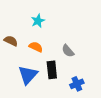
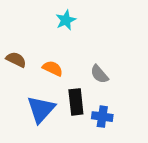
cyan star: (38, 21) -> (66, 20), moved
blue cross: (77, 84) -> (102, 117), moved, turned 32

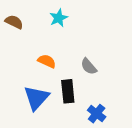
brown semicircle: (16, 60) -> (14, 22), moved
blue cross: (102, 117) -> (97, 114), moved, turned 30

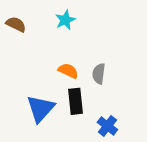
orange semicircle: (47, 61) -> (68, 71), moved
gray semicircle: (89, 66) -> (99, 74), turned 48

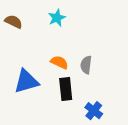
blue triangle: (41, 109) -> (26, 81), moved, turned 32

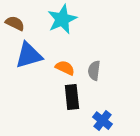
cyan star: (57, 18) -> (62, 19), size x1.5
blue triangle: (26, 81) -> (29, 55), moved

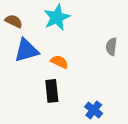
gray semicircle: (94, 71) -> (111, 47), moved
black rectangle: (72, 97) -> (52, 91), moved

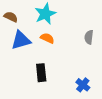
orange semicircle: (59, 62) -> (47, 38), moved
blue cross: (94, 110) -> (83, 85), moved

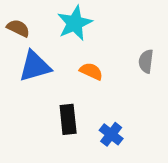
orange semicircle: (47, 38) -> (91, 71), moved
blue cross: (83, 85) -> (111, 134), moved

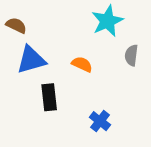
cyan star: (75, 23) -> (107, 21), moved
black rectangle: (68, 119) -> (49, 97), moved

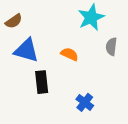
brown semicircle: (16, 25) -> (14, 21), turned 120
blue triangle: (31, 60) -> (26, 50), turned 32

